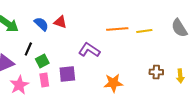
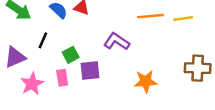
green square: (42, 61) -> (71, 55), moved
brown cross: (156, 72) -> (198, 68), size x1.5

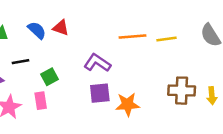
black line: (43, 40) -> (21, 62), turned 56
purple square: (90, 71) -> (100, 93), moved

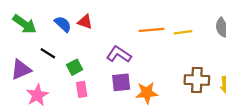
black line: (21, 62) -> (48, 53), turned 42
pink rectangle: (41, 101) -> (82, 89), moved

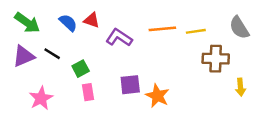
purple L-shape: (119, 54) -> (119, 38), moved
purple triangle: (21, 70) -> (24, 56), moved
brown cross: (197, 80) -> (216, 59), moved
orange star: (147, 93) -> (157, 96), turned 30

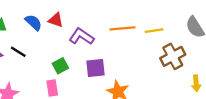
brown cross: (216, 59) -> (173, 56), turned -30
green square: (81, 69) -> (60, 66), moved
purple square: (130, 85) -> (96, 68), moved

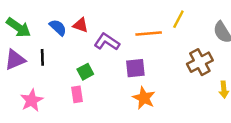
yellow line: (154, 31) -> (178, 19), moved, turned -54
black line: (18, 52) -> (42, 57), turned 56
purple square: (96, 68) -> (135, 68), moved

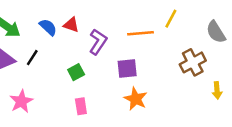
purple L-shape: (107, 42) -> (98, 42), turned 90
black line: (42, 57) -> (32, 58), turned 35
pink rectangle: (77, 94) -> (81, 106), moved

